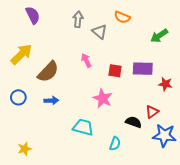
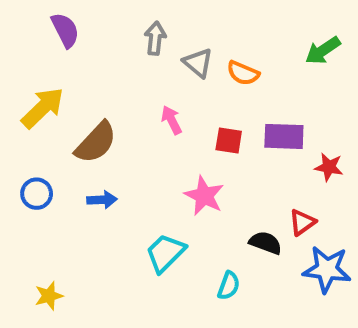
orange semicircle: (122, 17) -> (243, 73), moved
green arrow: (159, 36) -> (323, 51), moved
cyan trapezoid: (83, 127) -> (165, 253), turned -60

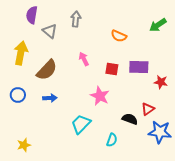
purple semicircle: (65, 30) -> (32, 15), turned -144
gray triangle: (198, 63) -> (50, 31), moved
yellow arrow: (43, 108) -> (21, 53), turned -35

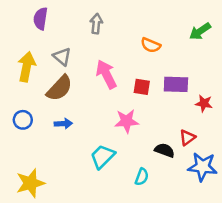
gray triangle: (50, 31) -> (62, 57), moved
pink arrow: (84, 59) -> (106, 74), size x1.6
pink star: (100, 96) -> (127, 121), turned -30
yellow star: (24, 145) -> (30, 183), size x1.6

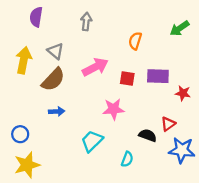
orange semicircle: (151, 45) -> (135, 41), turned 84
pink arrow: (106, 74) -> (95, 67), turned 90
blue circle: (23, 120) -> (20, 134), moved

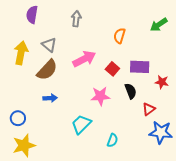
red square: (127, 78) -> (112, 69), turned 32
black semicircle: (148, 135) -> (131, 91), moved, turned 49

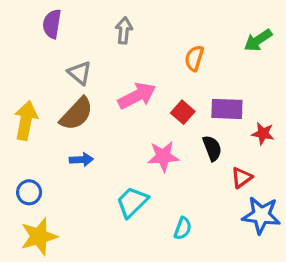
yellow arrow: (21, 53) -> (26, 120), moved

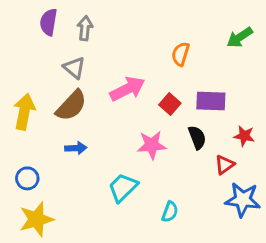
gray arrow: (124, 30) -> (85, 28), moved
red star: (263, 133) -> (244, 136), moved

